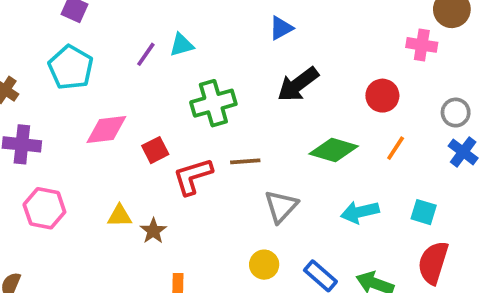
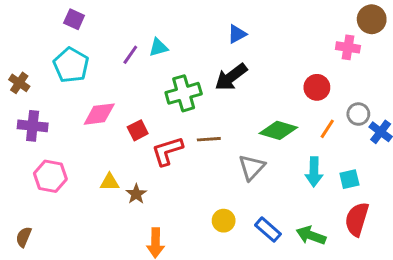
black arrow: (298, 84) -> (231, 77), moved
gray circle: (456, 113) -> (358, 114), moved
gray triangle: (281, 206) -> (252, 167), moved
cyan arrow: (360, 212) -> (314, 172), moved, turned -76
cyan square: (424, 212) -> (349, 179), turned -30

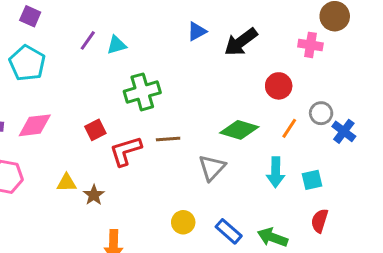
purple line: (130, 55) -> (88, 40), moved
black arrow: (231, 77) -> (241, 42), moved
pink diamond: (99, 114) -> (35, 125), moved
red semicircle: (357, 219) -> (320, 221), size x0.7

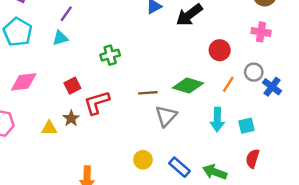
cyan triangle: (117, 45) -> (60, 38), moved
pink cross: (310, 45) -> (261, 32), moved
green cross: (142, 92) -> (110, 55), size x0.7
brown line: (168, 139) -> (148, 93), moved
brown star: (94, 195) -> (71, 118), moved

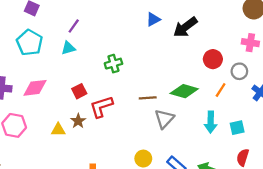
gray circle: (254, 72) -> (239, 71), moved

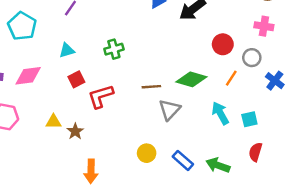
cyan triangle: (68, 48) -> (67, 50), moved
brown star: (78, 121) -> (75, 131), moved
cyan arrow: (211, 122) -> (220, 113), turned 150

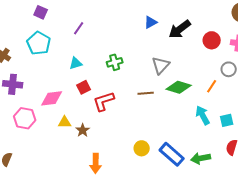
red circle: (223, 44) -> (212, 40), moved
pink diamond: (28, 76) -> (52, 98), moved
gray triangle: (170, 110) -> (161, 65), moved
blue rectangle: (183, 160) -> (172, 154), size x1.4
green arrow: (218, 165) -> (201, 158), turned -30

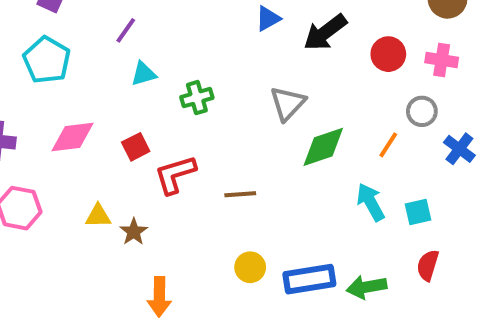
cyan triangle: (76, 63) -> (144, 74), moved
green diamond: (179, 87) -> (323, 147), turned -35
brown line: (146, 93) -> (240, 194), moved
pink diamond: (52, 98) -> (72, 137), moved
blue rectangle: (172, 154) -> (309, 279), turned -50

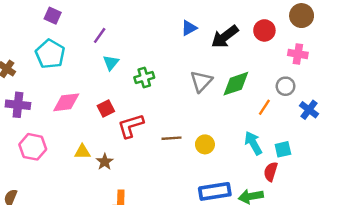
red circle: (388, 54) -> (264, 30), moved
cyan triangle: (144, 74) -> (111, 63), turned -35
green diamond: (323, 147) -> (236, 84), moved
red semicircle: (428, 265) -> (271, 172), moved
yellow circle: (250, 267) -> (205, 144), moved

